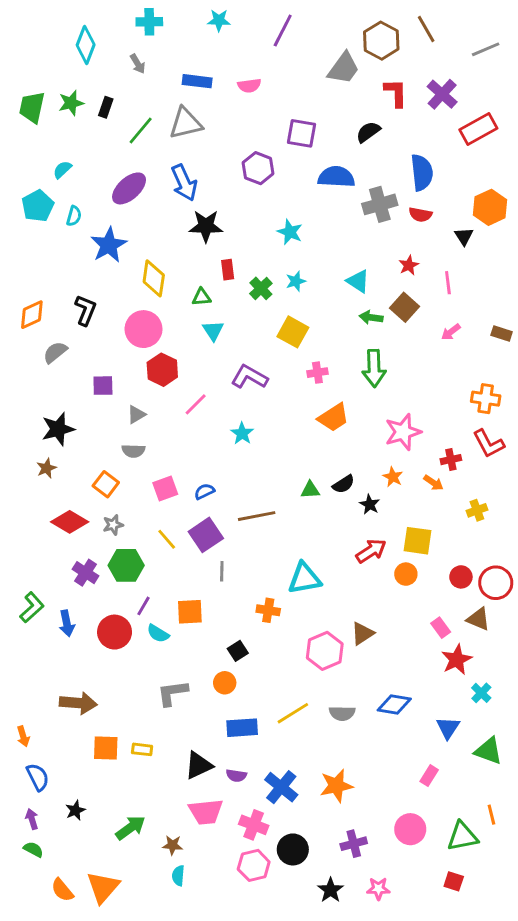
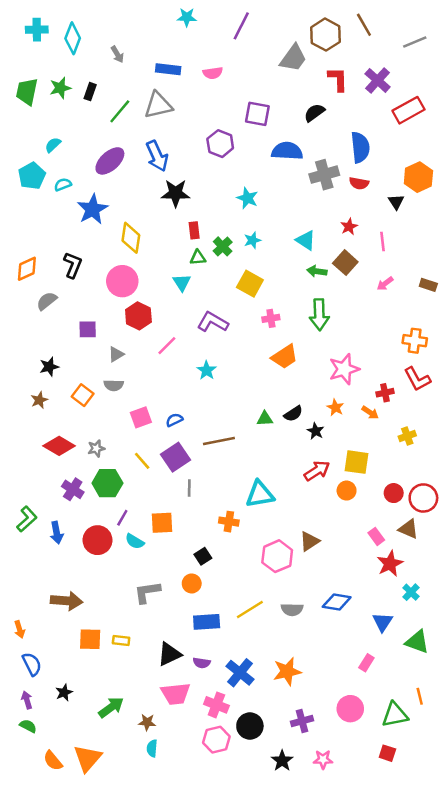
cyan cross: (149, 22) -> (37, 30), moved
cyan semicircle: (74, 216) -> (63, 185), turned -126
green triangle: (201, 297) -> (198, 258), moved
black star: (58, 429) -> (49, 367), size x0.7
orange square: (106, 484) -> (83, 395), moved

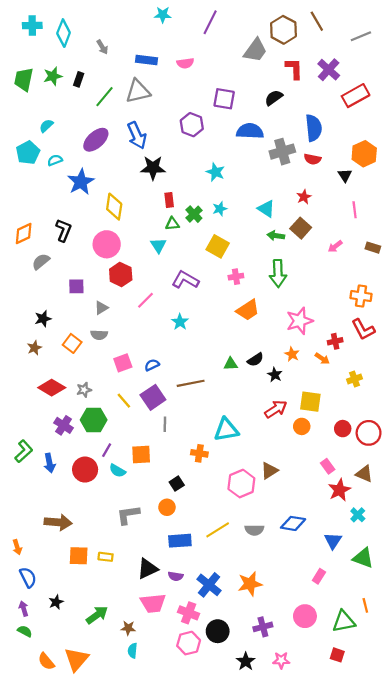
pink line: (382, 241) -> (355, 210), moved
brown triangle: (409, 529) -> (364, 474), moved

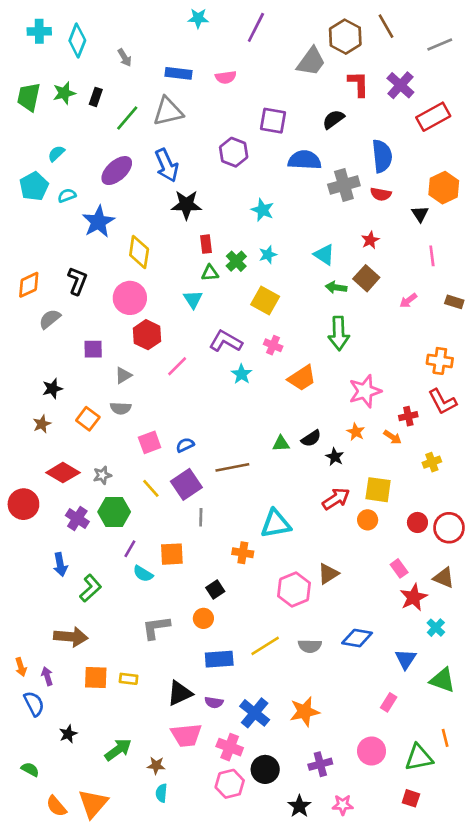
pink cross: (236, 277) -> (273, 345), moved, turned 32
cyan star: (180, 322) -> (241, 374), moved
green L-shape: (24, 451) -> (90, 588), moved
red circle: (85, 470) -> (23, 504), moved
purple arrow: (24, 609) -> (47, 676), moved

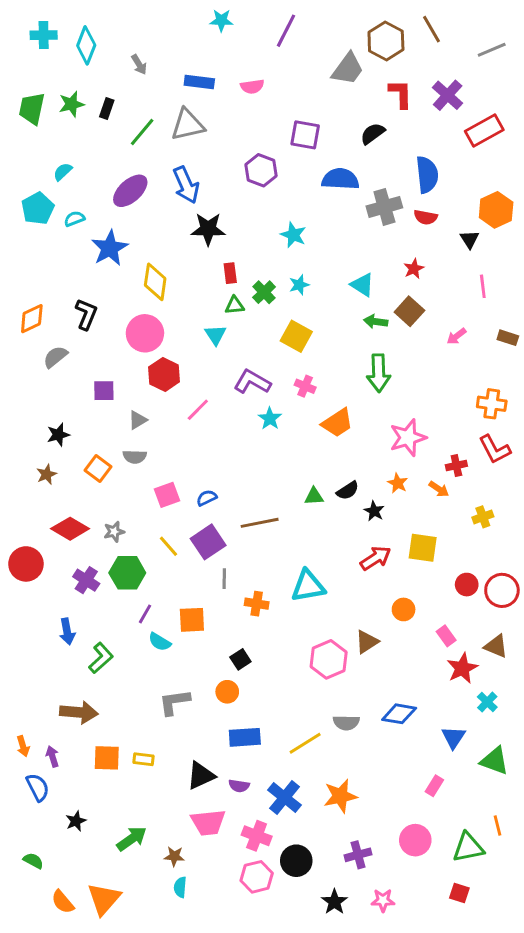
orange circle: (368, 520) -> (404, 609), moved
orange cross: (243, 553) -> (257, 604), moved
yellow line: (265, 646) -> (305, 743), moved

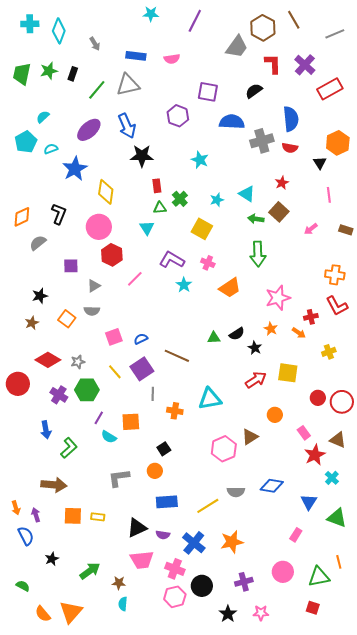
cyan star: (299, 285) -> (217, 200), moved
brown line: (260, 523) -> (177, 356), turned 35

